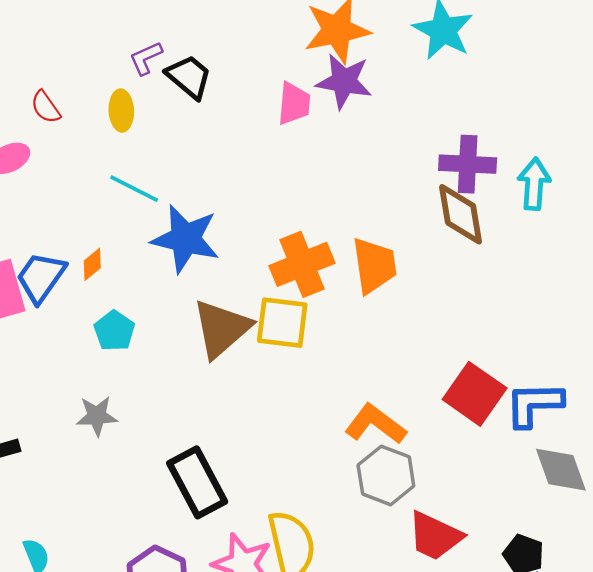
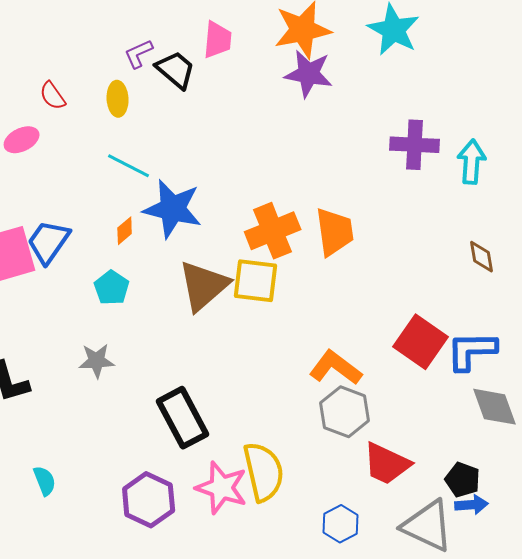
pink trapezoid: (294, 104) -> (218, 40), moved
brown diamond: (461, 214) -> (482, 257), moved, size x0.6
orange diamond: (92, 264) -> (125, 231), moved

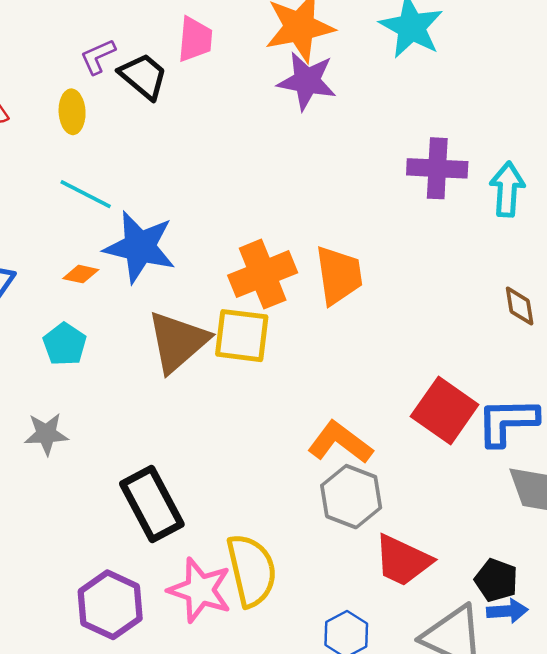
orange diamond: (125, 231) -> (81, 274), turned 52

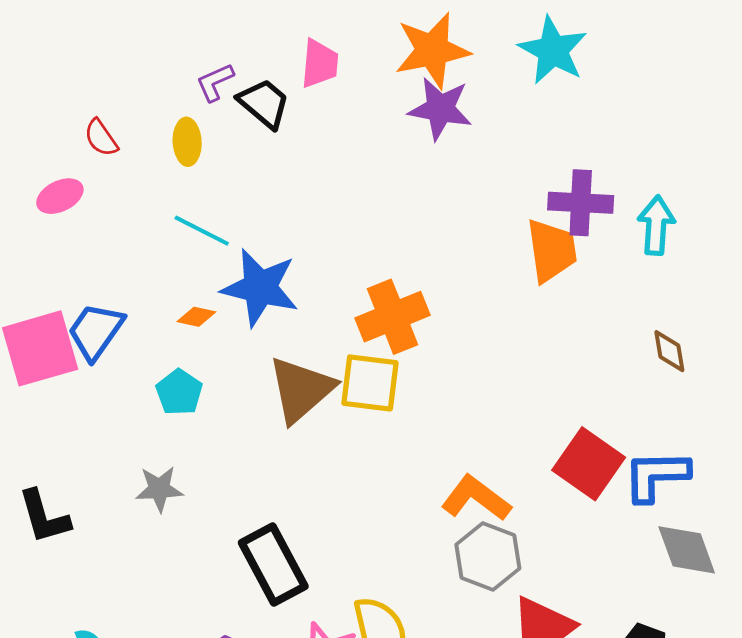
orange trapezoid: (339, 275) -> (551, 250), moved

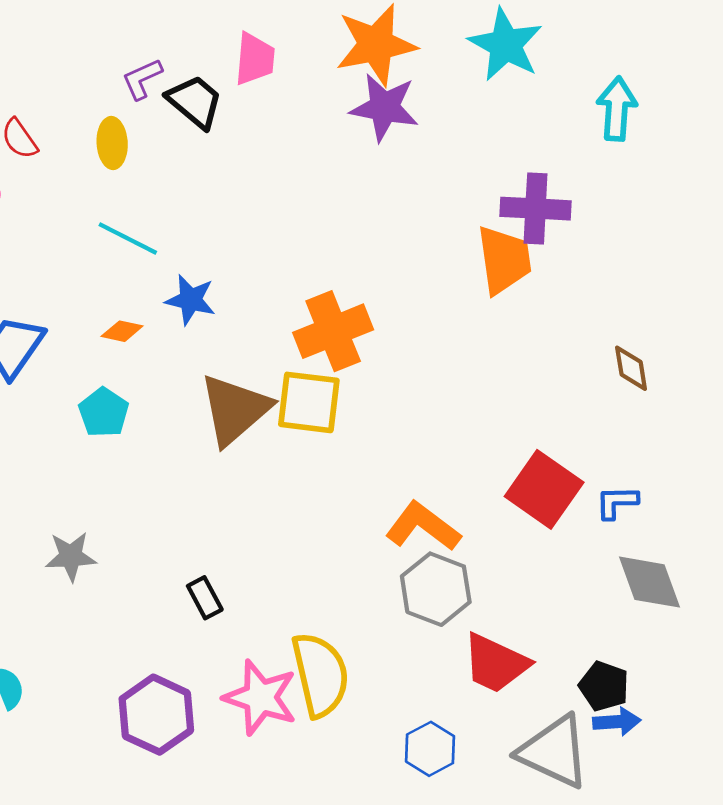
cyan arrow: (656, 225) -> (617, 109), moved
blue star: (260, 288) -> (191, 300), size x0.6
blue L-shape: (656, 476) -> (617, 502), size x0.6
gray star: (159, 489) -> (71, 556), moved
black rectangle: (273, 564) -> (205, 598), size x0.5

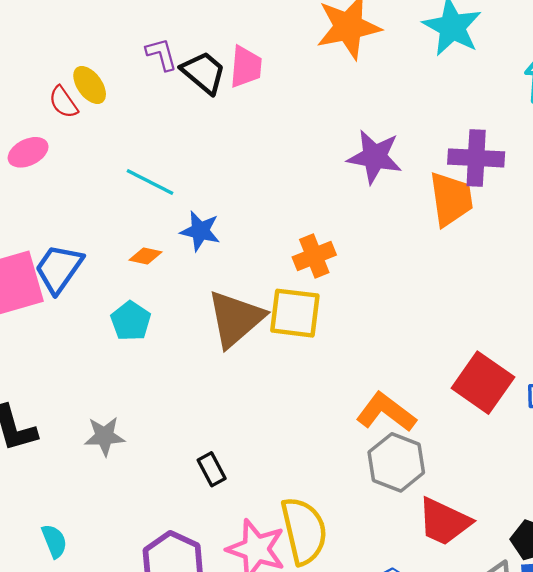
pink trapezoid: (255, 59) -> (246, 67), moved
purple L-shape: (142, 79) -> (161, 54), turned 99
purple star: (384, 107) -> (375, 157), moved
yellow ellipse: (112, 143) -> (90, 85), moved, turned -33
orange cross: (333, 331) -> (314, 256), size x0.7

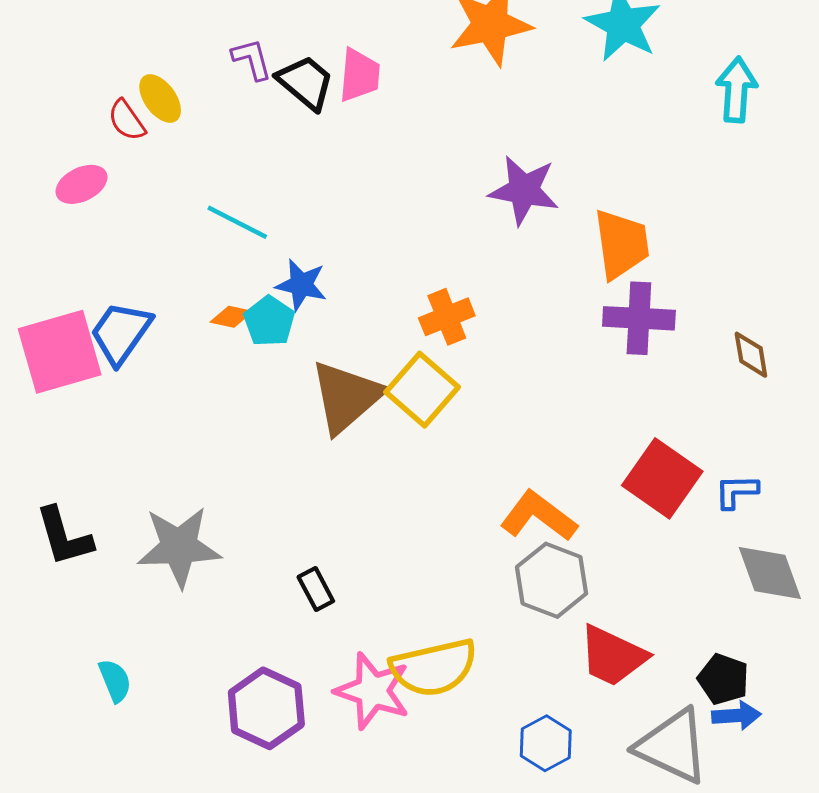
purple cross: (476, 158) -> (639, 318), moved
yellow square: (295, 313) -> (422, 390), turned 34
cyan pentagon: (131, 321) -> (269, 321), moved
gray star: (104, 436) -> (179, 547), size x1.6
yellow semicircle: (304, 531) -> (434, 668), turned 90

